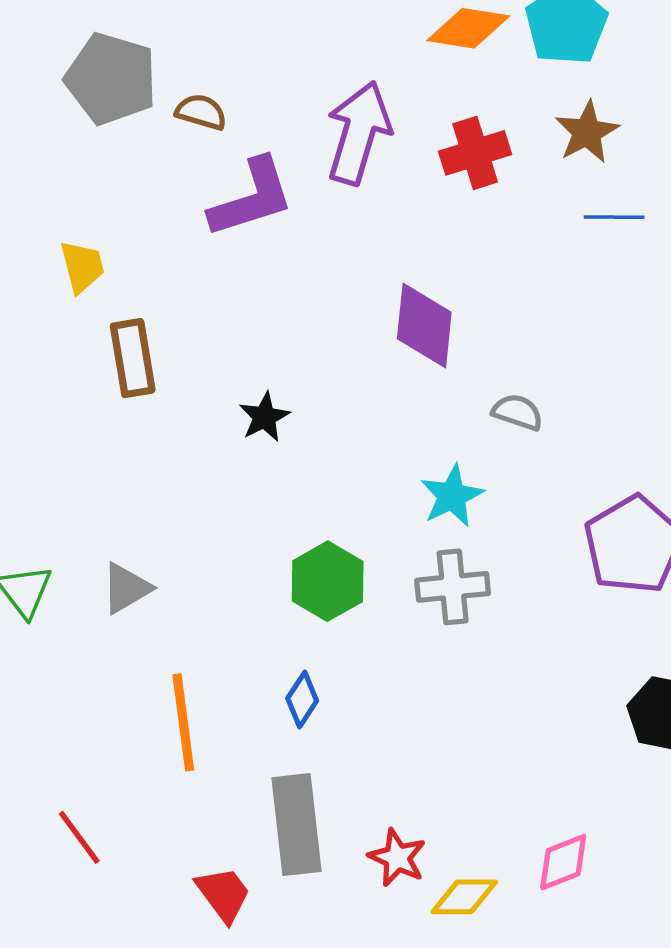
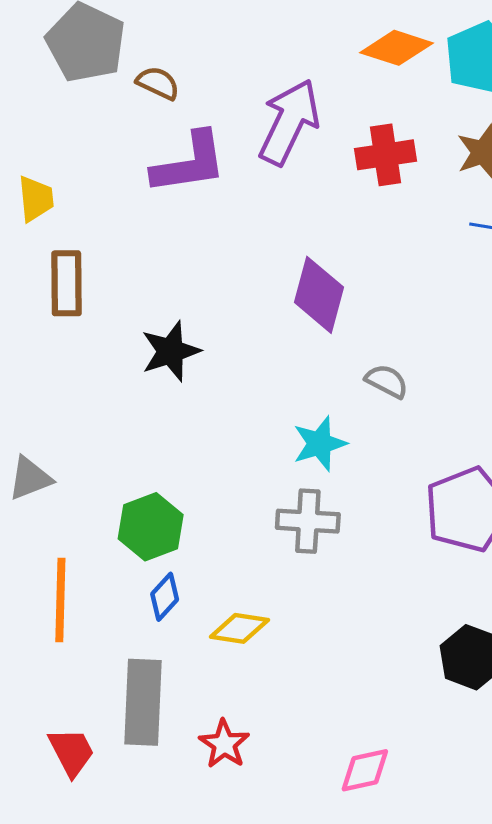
black star: (264, 417) -> (171, 351), size x1.4
green hexagon: (328, 581) -> (151, 527), moved
yellow diamond: (464, 897) -> (239, 628), moved

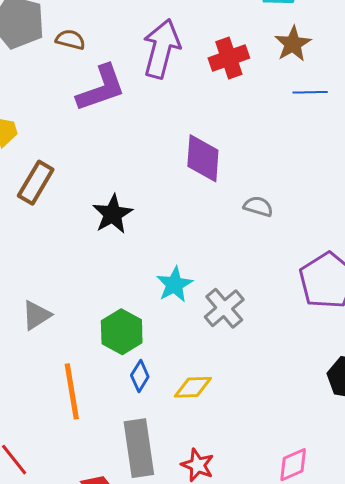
brown rectangle: (66, 283) -> (36, 183), turned 42
cyan star: (320, 444) -> (174, 284), moved
gray cross: (308, 521) -> (224, 308), turned -33

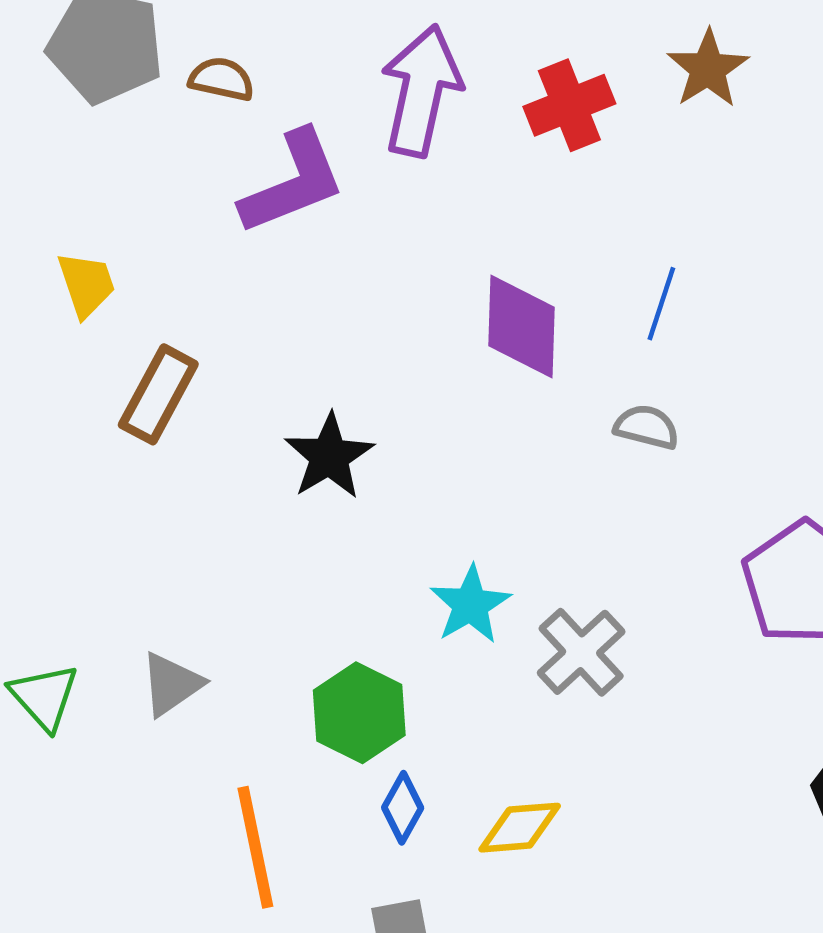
blue line: (310, 92) -> (661, 304), moved, turned -68

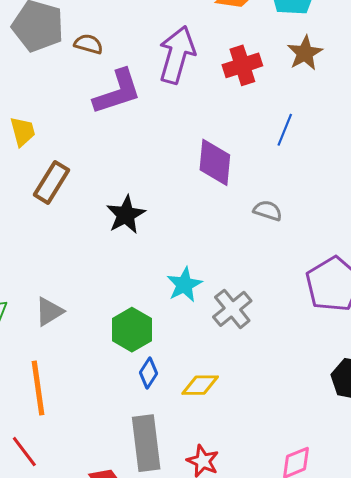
blue line: (661, 304) -> (285, 130), moved
orange line: (255, 847) -> (38, 388), moved

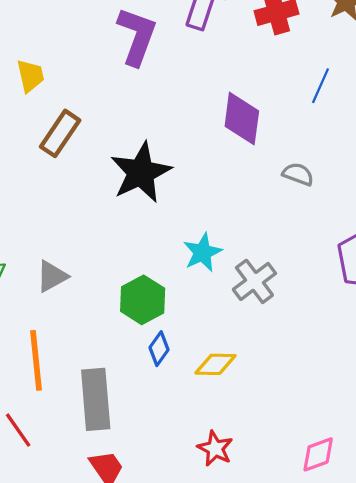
purple L-shape: (117, 92) -> (137, 36), turned -54
black star: (126, 215) -> (141, 172), size x1.4
gray rectangle: (146, 443) -> (96, 399), moved

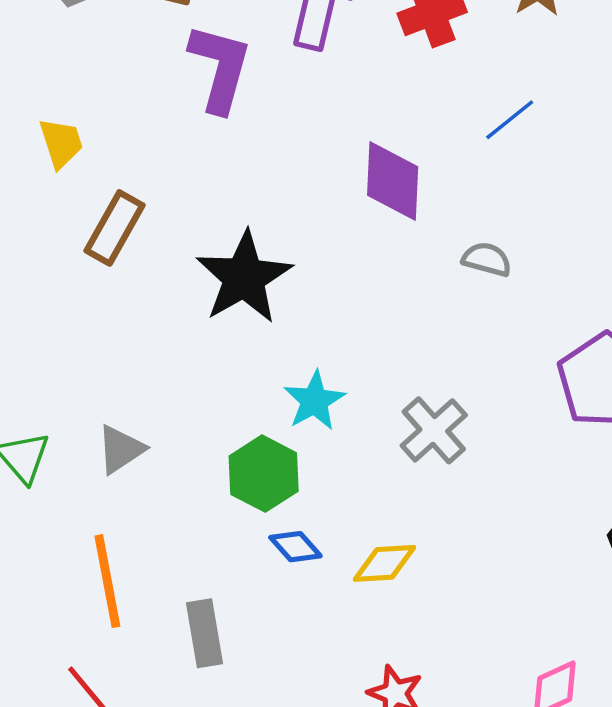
blue line: (321, 86) -> (510, 120), turned 32
cyan star: (203, 252) -> (314, 401), moved
blue diamond: (159, 349) -> (295, 547), turned -72
gray rectangle: (96, 399) -> (205, 633), size x0.7

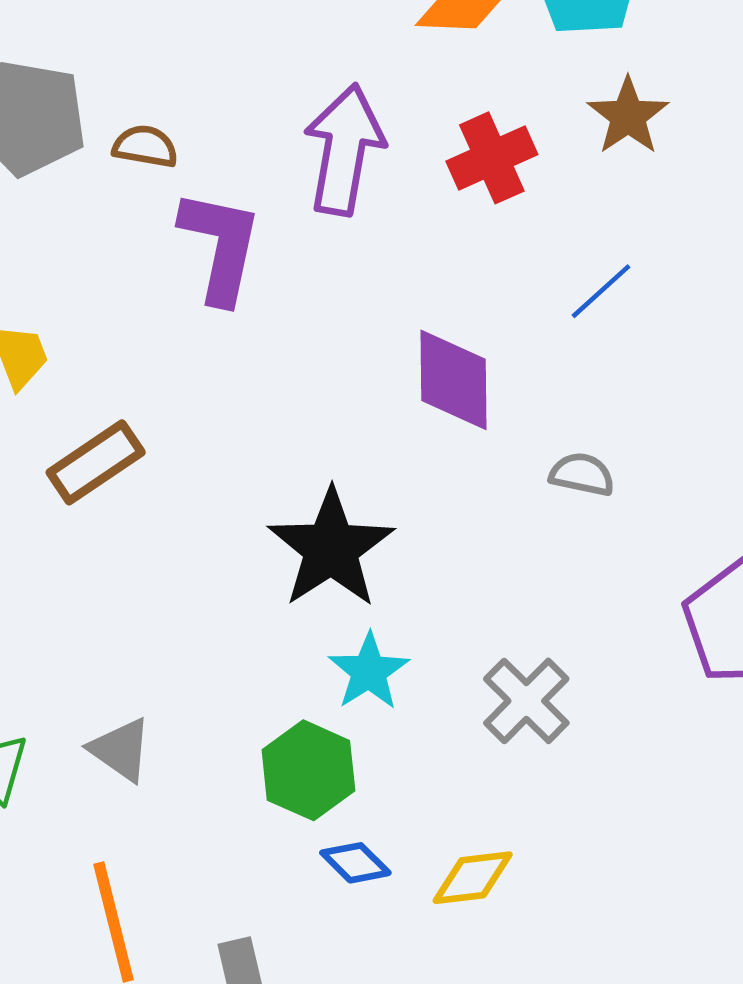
brown rectangle: (114, 228) -> (96, 462), turned 30
black star: (244, 277) -> (331, 548), moved
gray triangle: (121, 449) -> (121, 750), turned -48

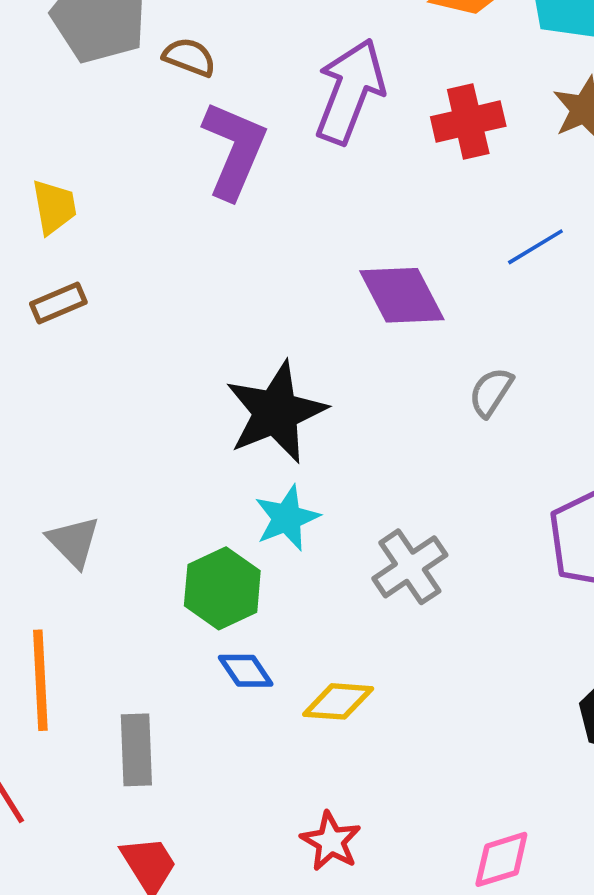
purple diamond: (454, 380) -> (402, 295), turned -38
brown rectangle: (96, 462) -> (58, 303), moved, size x0.7
gray semicircle: (582, 474) -> (491, 392), turned -80

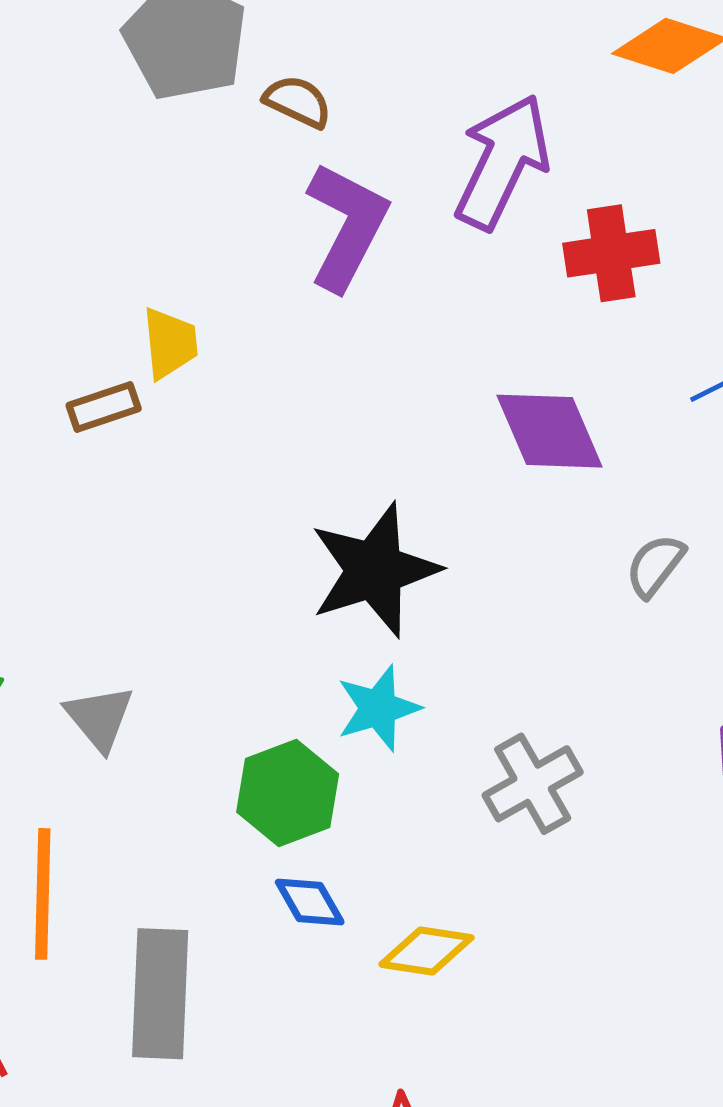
red cross: (468, 122) -> (611, 253), moved
yellow trapezoid: (54, 207) -> (170, 343), moved
gray rectangle: (136, 750) -> (160, 994), size x1.4

